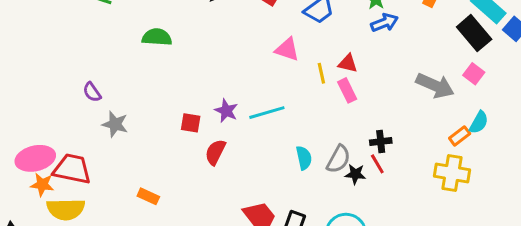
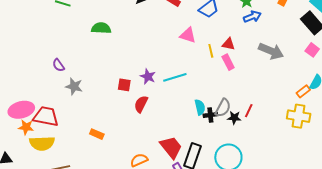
gray arrow: (435, 86) -> (271, 51), moved
black cross: (381, 142) -> (210, 115), moved
red line: (377, 164) -> (249, 111), turned 56

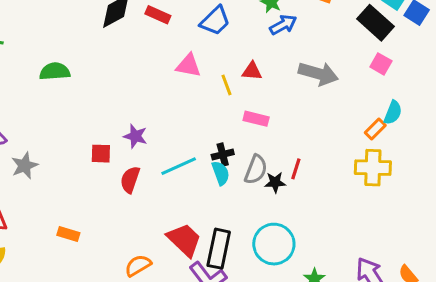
pink rectangle: (228, 62) -> (256, 119), moved, turned -42
cyan line: (175, 77) -> (179, 166), moved
gray star: (74, 86) -> (25, 166), turned -30
black cross: (210, 115) -> (223, 154), moved

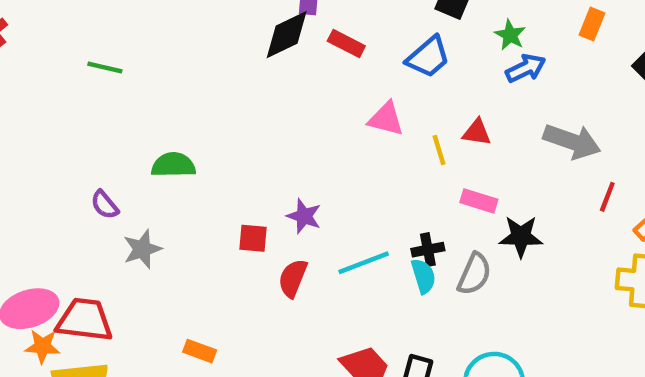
green semicircle: (55, 71) -> (173, 165), moved
red line: (296, 169) -> (607, 197), moved
black star: (275, 182) -> (521, 236), moved, size x1.4

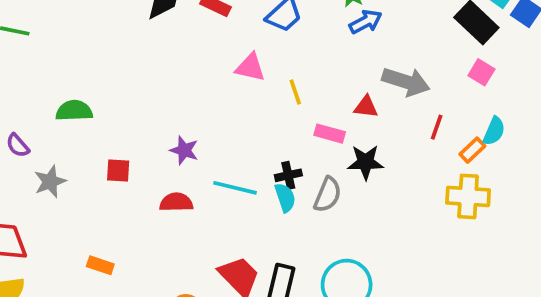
red triangle: (477, 132) -> (366, 107), moved
red square: (253, 238) -> (118, 171), moved
cyan line: (364, 263) -> (235, 188), turned 36
red semicircle: (293, 278) -> (176, 202), turned 68

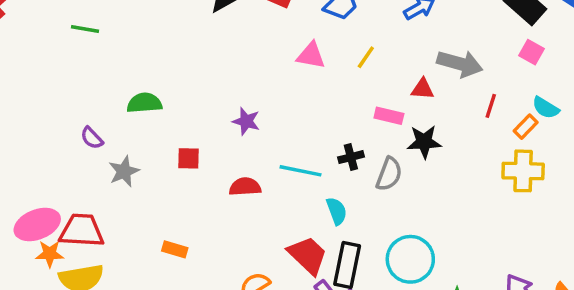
yellow line: (295, 92) -> (366, 57), moved, turned 55
cyan semicircle: (494, 131) -> (546, 108), turned 100
purple star: (184, 150) -> (246, 121), moved
cyan semicircle: (285, 198) -> (337, 211), moved

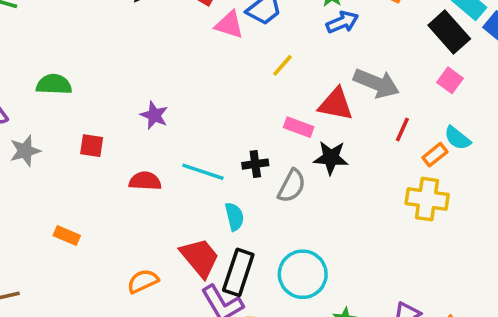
pink triangle: (311, 55) -> (229, 25), moved
red triangle: (423, 89) -> (336, 104), size x1.5

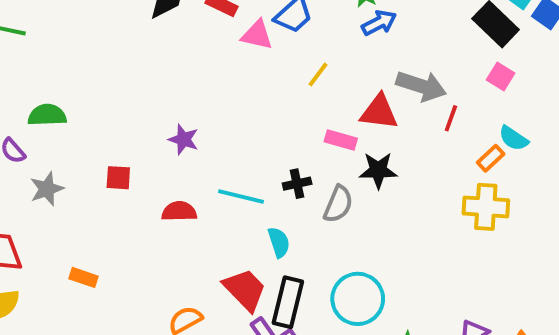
green semicircle: (54, 84) -> (47, 115), moved
red line: (402, 130) -> (451, 118), moved
orange rectangle: (67, 236) -> (83, 277), moved

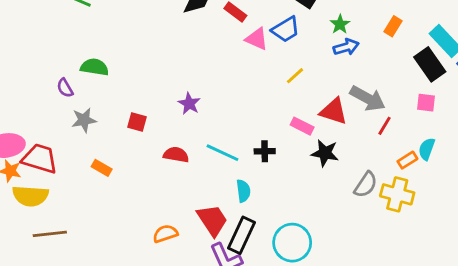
pink square: (501, 76) -> (426, 103), turned -36
cyan semicircle: (513, 138) -> (427, 149), turned 65
gray semicircle: (338, 204) -> (366, 185), moved
orange rectangle: (83, 277) -> (102, 168), moved

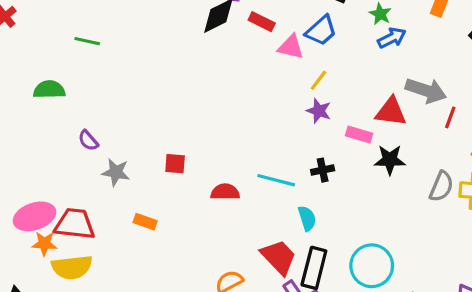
green semicircle: (95, 67) -> (49, 90), moved
yellow line: (295, 76) -> (318, 80), moved
purple star: (189, 104) -> (319, 111), moved
gray star: (84, 120) -> (116, 172), turned 30

